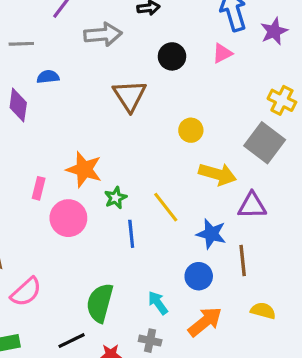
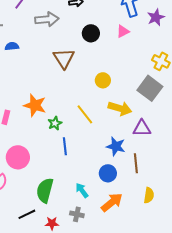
yellow line: (166, 207) -> (85, 114), moved
pink circle: (68, 218) -> (18, 157), moved
yellow semicircle: (263, 311) -> (149, 195), turned 84

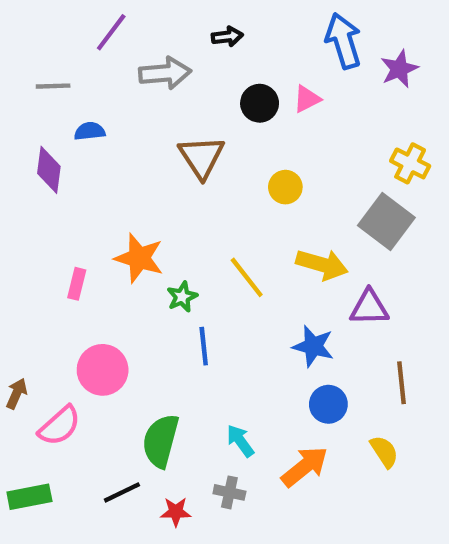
pink triangle: (123, 31) -> (307, 99), moved
yellow circle: (103, 80) -> (285, 187), moved
brown line: (136, 163) -> (401, 383), moved
blue circle: (108, 173) -> (328, 404), moved
yellow semicircle: (149, 195) -> (384, 452), turned -42

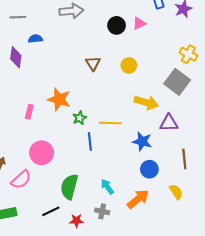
brown triangle: (201, 157) -> (93, 63), moved, size x0.7
yellow line: (247, 277) -> (110, 123), moved, turned -50

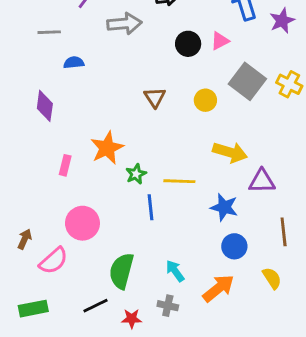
purple diamond: (16, 57) -> (45, 106), moved
gray square: (177, 82) -> (247, 81), moved
orange star: (59, 99) -> (107, 148), turned 30

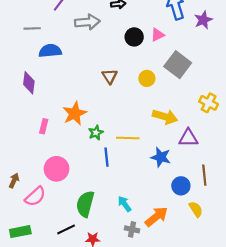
blue semicircle: (74, 63) -> (50, 51), size x1.5
yellow cross: (289, 84) -> (209, 103), moved
blue circle: (234, 246) -> (181, 186), moved
gray cross: (168, 306) -> (132, 229), moved

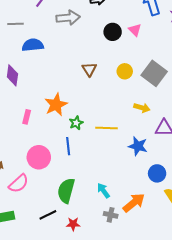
pink triangle: (158, 35) -> (135, 30), turned -48
gray square: (178, 65) -> (154, 73), moved
yellow arrow: (165, 117) -> (142, 108), size x0.7
blue line: (106, 157) -> (68, 146), moved

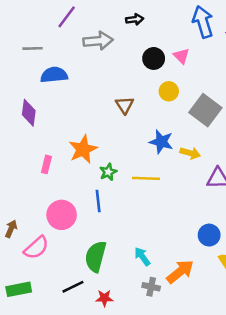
yellow circle: (125, 71) -> (169, 91), moved
blue star: (138, 146) -> (161, 142), moved

